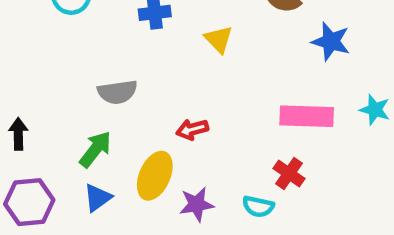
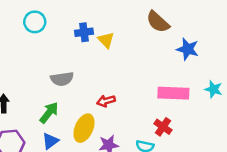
yellow triangle: (219, 39) -> (106, 40), moved

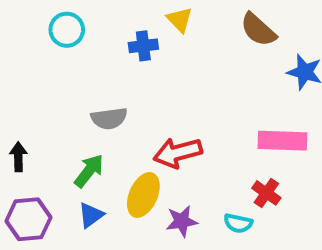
yellow triangle: (106, 40) -> (180, 20), moved
red arrow: (106, 101) -> (178, 153), size x1.6

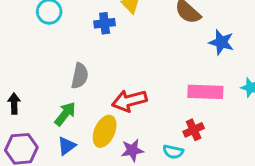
gray semicircle: (109, 118) -> (80, 76), turned -70
red cross: (266, 193) -> (194, 130), turned 30

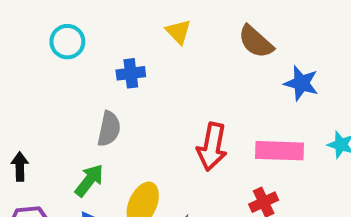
blue cross: (105, 23) -> (131, 73), moved
red arrow: (129, 101) -> (212, 147), moved, turned -64

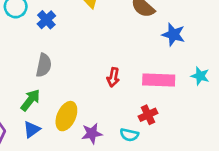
blue cross: (131, 73) -> (46, 20), moved, turned -36
red arrow: (212, 147) -> (113, 77), size x0.6

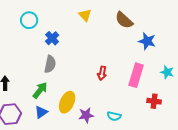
blue cross: (46, 20) -> (52, 38), moved
pink rectangle: (159, 80) -> (136, 75), turned -75
red cross: (148, 115) -> (154, 101), moved, turned 32

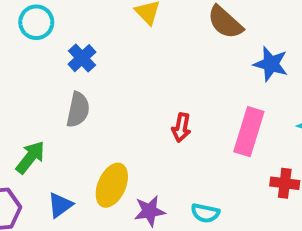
green arrow: (40, 90) -> (30, 157), moved

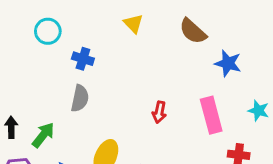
blue cross: (82, 58) -> (83, 59), turned -30
pink rectangle: (249, 132) -> (211, 115), turned -32

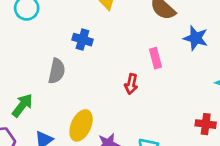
blue cross: (83, 59) -> (82, 40), moved
pink rectangle: (211, 115) -> (156, 58), moved, size x0.6

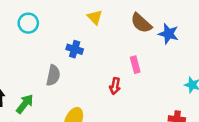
blue star: (196, 38) -> (168, 34), moved

